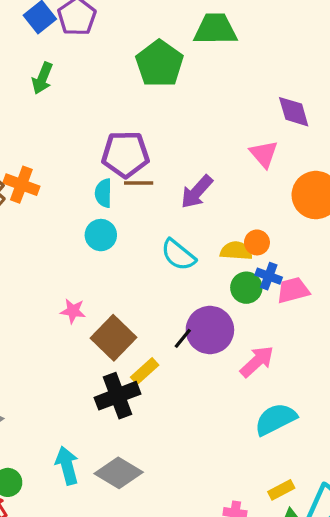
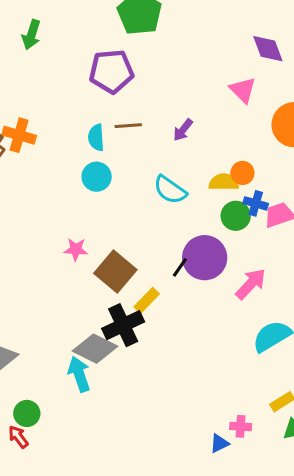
purple pentagon: (125, 154) -> (111, 71), moved
purple arrow: (197, 192) -> (183, 130), size x0.7
cyan arrow: (67, 466) -> (79, 374), moved
gray diamond: (119, 473) -> (95, 349), moved

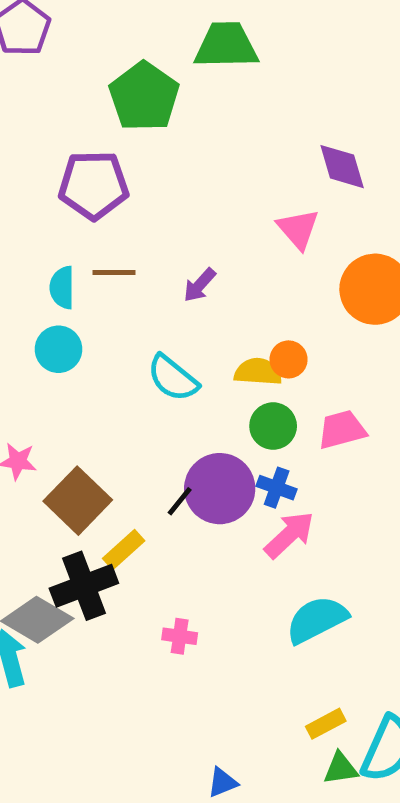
blue cross: (256, 203) -> (277, 488), moved
pink cross: (241, 426) -> (180, 636), moved

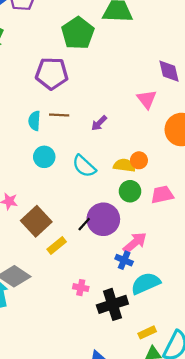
cyan circle: (58, 349) -> (44, 157), moved
blue cross: (277, 488) -> (124, 260), moved
black cross: (84, 586) -> (112, 304), moved

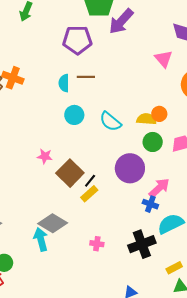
purple arrow: (99, 123) -> (121, 21), moved, size x1.8
black line: (84, 224) -> (90, 181), moved
pink cross: (81, 288) -> (97, 244), moved

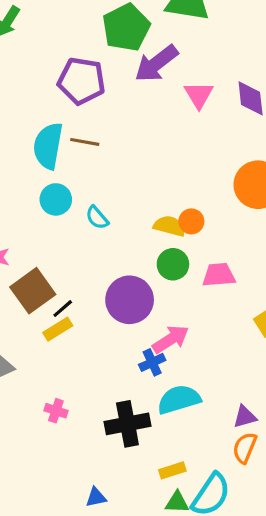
pink triangle: (164, 59) -> (199, 95), moved
cyan semicircle: (64, 83) -> (48, 146), size x1.6
cyan semicircle: (110, 122) -> (97, 218), moved, size x0.7
blue cross: (150, 204) -> (152, 362), turned 35

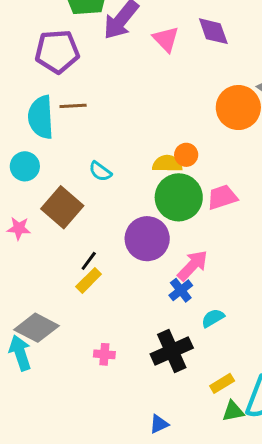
cyan circle: (56, 199) -> (25, 166), moved
green circle: (173, 264) -> (179, 197), size x1.6
brown square: (33, 291) -> (62, 207), moved
cyan semicircle: (179, 399) -> (213, 318), size x0.6

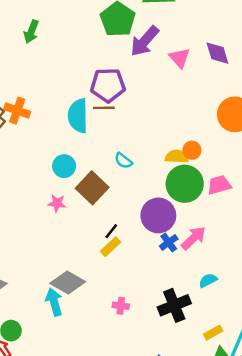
purple pentagon: (57, 51) -> (108, 85), moved
cyan circle: (25, 166) -> (64, 166), moved
blue cross: (181, 290) -> (169, 242), moved

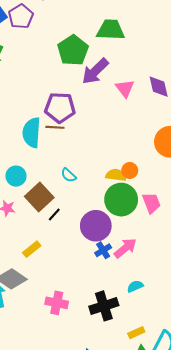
pink trapezoid: (219, 185) -> (151, 203), turned 80
black line: (111, 231) -> (54, 214), moved
yellow rectangle: (111, 247) -> (32, 249), moved
pink cross: (121, 306) -> (57, 303), size x1.5

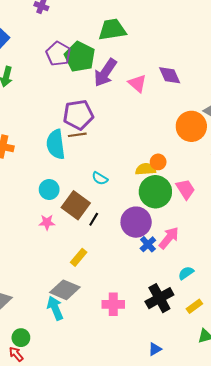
purple pentagon: (21, 17) -> (58, 54), moved
yellow rectangle: (136, 333) -> (194, 306), moved

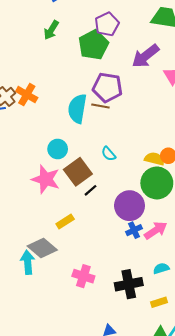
green pentagon: (80, 57) -> (93, 45), moved
pink star: (47, 222) -> (46, 179), size x1.8

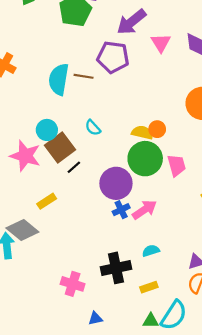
purple pentagon: (107, 87) -> (113, 57), moved
cyan circle: (58, 149) -> (47, 130), moved
pink cross: (83, 276) -> (73, 284), moved

